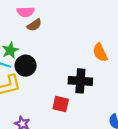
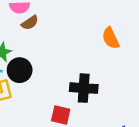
orange semicircle: (100, 52) -> (111, 38), moved

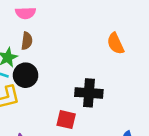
brown semicircle: (30, 23) -> (27, 41), moved, turned -48

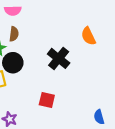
black cross: (89, 93) -> (59, 58), moved, turned 35

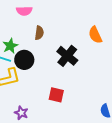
brown semicircle: (14, 34) -> (39, 33), moved

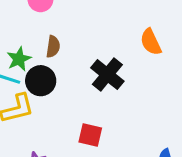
brown semicircle: (39, 33) -> (53, 47), moved

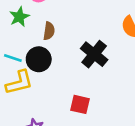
green star: (19, 59) -> (19, 17), moved

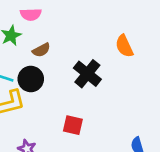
brown semicircle: (49, 31) -> (41, 50), turned 54

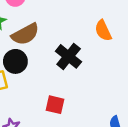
brown semicircle: (41, 50) -> (25, 34), size x1.6

